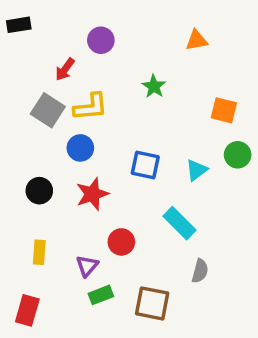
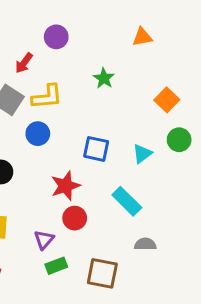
orange square: (224, 110) -> (167, 100), turned 30
red star: (92, 194) -> (65, 186), moved
gray semicircle: (200, 271) -> (145, 244), turned -105

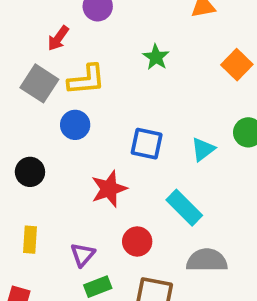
orange square: (167, 100) -> (237, 65), moved
red circle: (75, 218) -> (137, 241), moved
gray semicircle: (145, 244) -> (207, 260), size x1.5

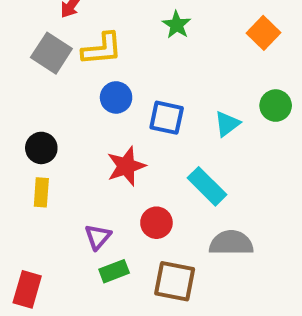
blue circle: (75, 125) -> (116, 97), moved
yellow rectangle: (30, 240) -> (41, 192), moved

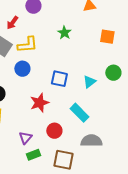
orange square: (263, 33) -> (107, 37), turned -35
blue circle: (116, 97) -> (22, 69), moved

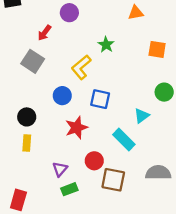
yellow L-shape: (27, 45) -> (81, 67), moved, turned 145
blue circle: (22, 69) -> (62, 96), moved
cyan triangle: (89, 82) -> (142, 116), moved
gray semicircle: (91, 141) -> (158, 173), moved
brown square: (63, 160) -> (113, 180), moved

